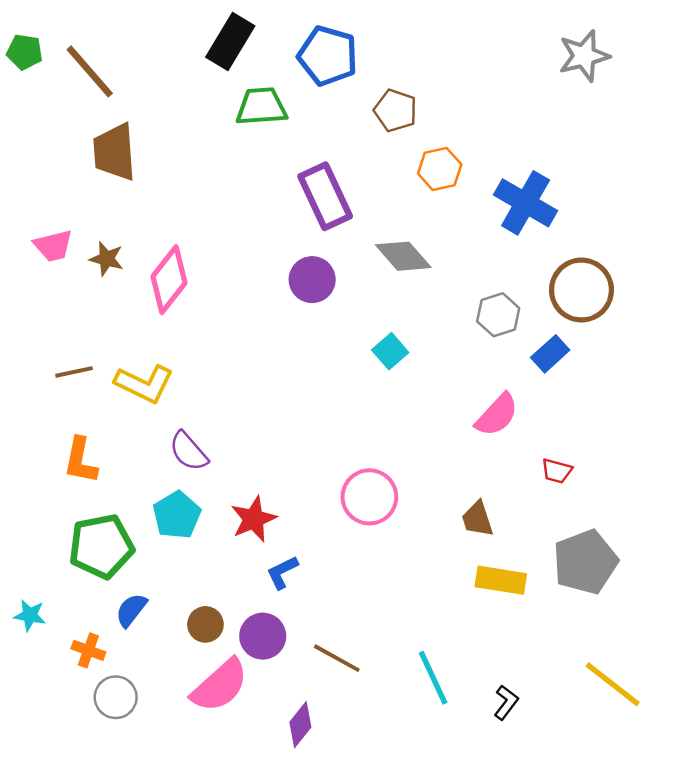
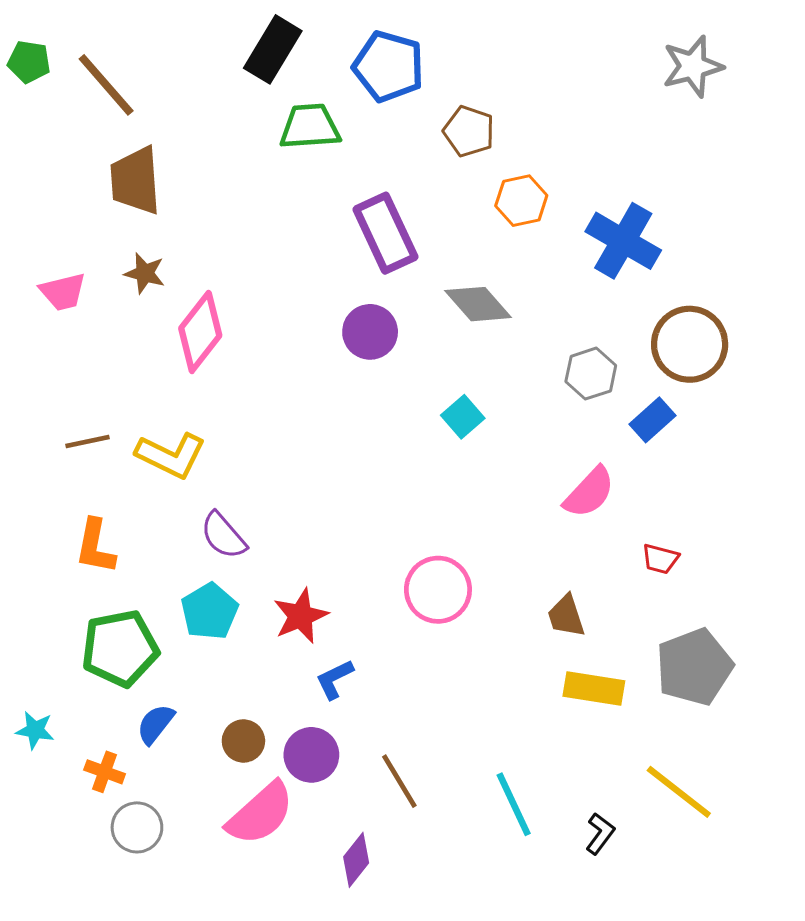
brown star: (107, 259) -> (145, 273), moved
brown line: (337, 658) -> (399, 781), turned 30
yellow line: (613, 684) -> (679, 792), moved

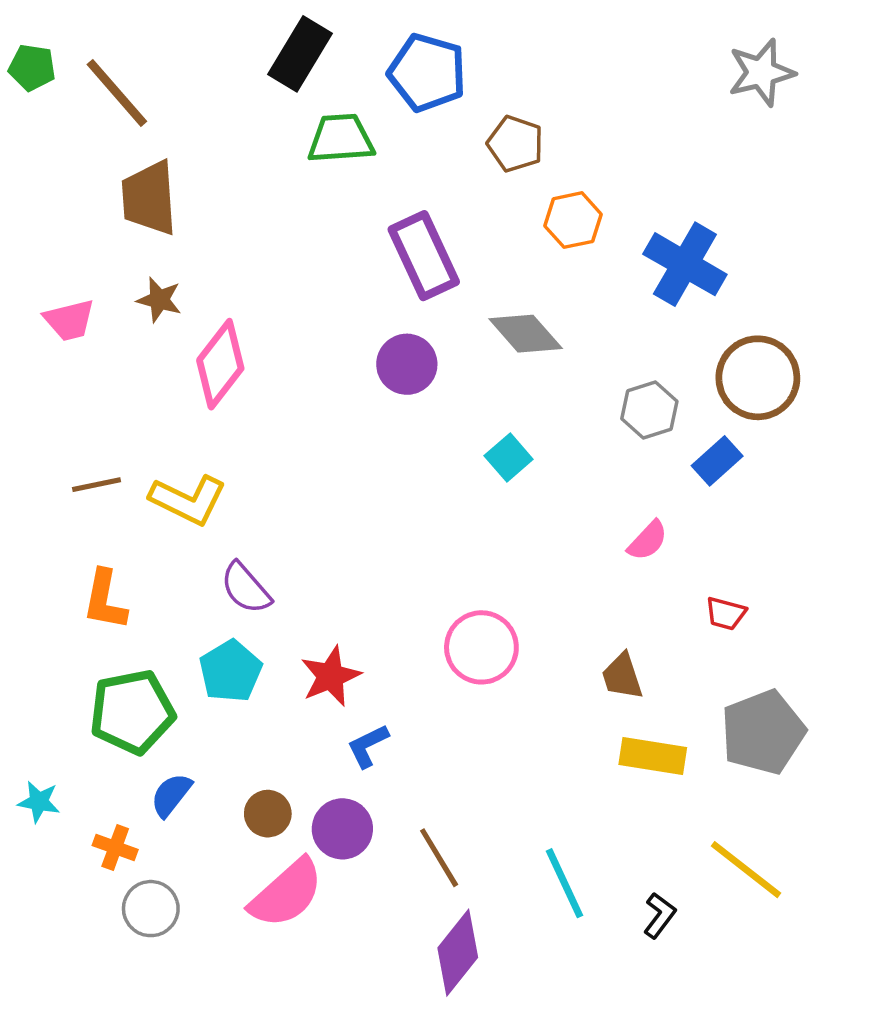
pink semicircle: (589, 492) -> (648, 541), size x0.7
purple diamond: (356, 860) -> (458, 953), moved, size x1.4

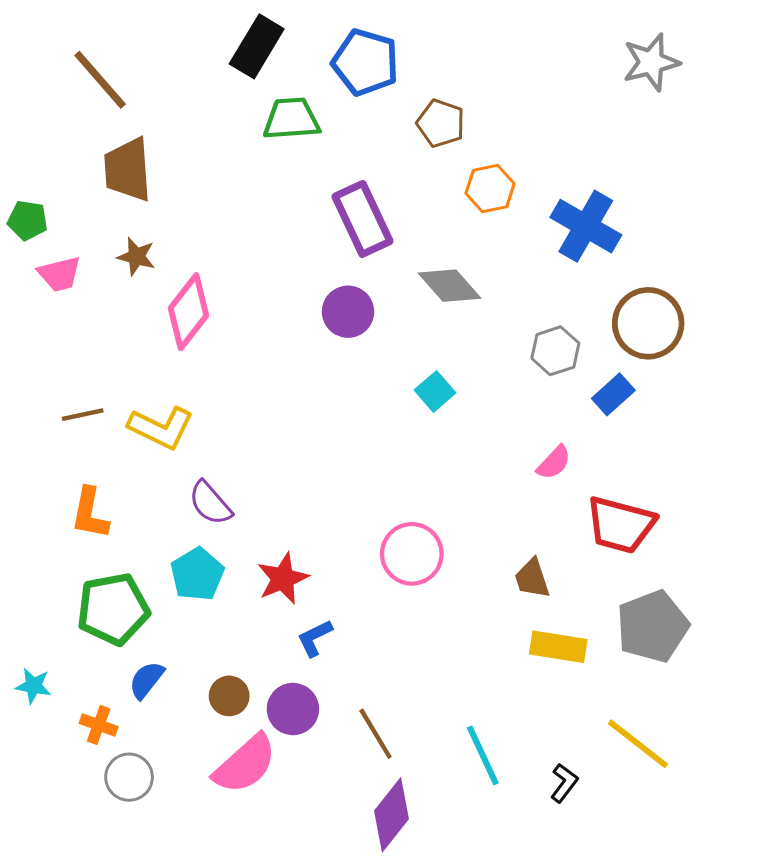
green pentagon: (32, 67) -> (28, 220), moved
red trapezoid: (726, 614) -> (621, 525), size x2.0

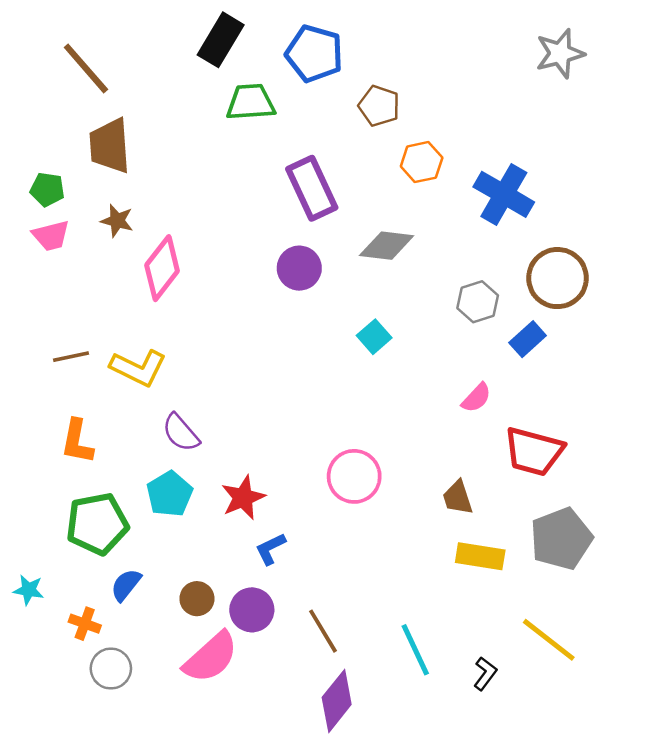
green pentagon: (28, 220) -> (47, 189), moved
gray diamond: (450, 286) -> (387, 246), turned -42

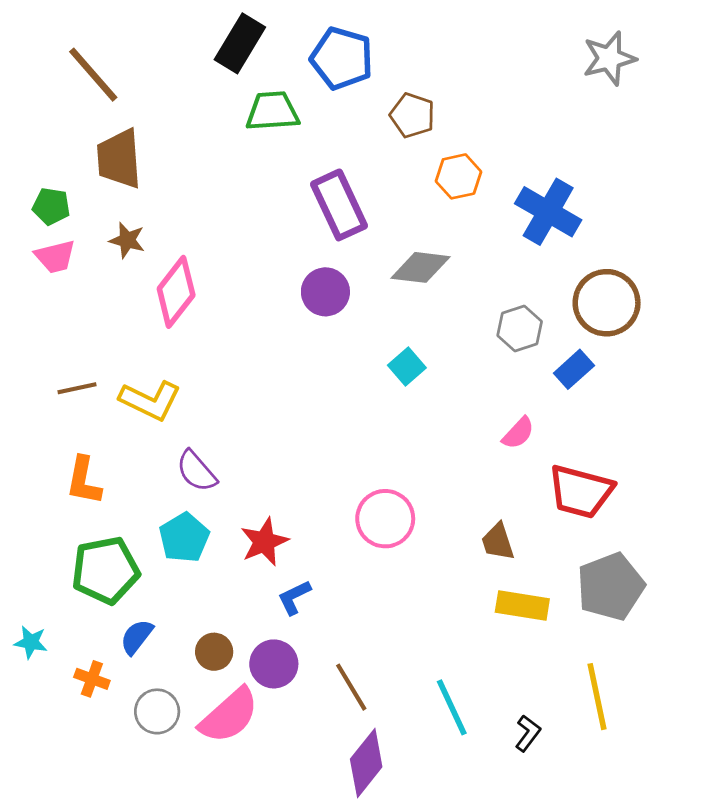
yellow line: (549, 640) -> (597, 697), turned 40
gray circle: (111, 669) -> (157, 711), moved

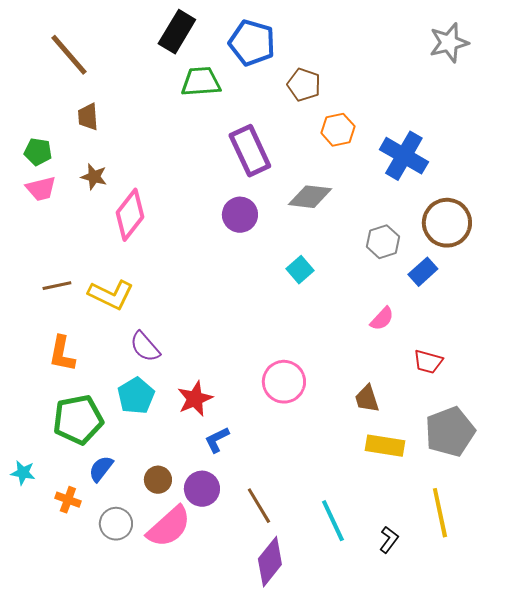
brown trapezoid: (119, 159) -> (88, 117), size x0.6
red trapezoid: (581, 491) -> (428, 362), size x0.6

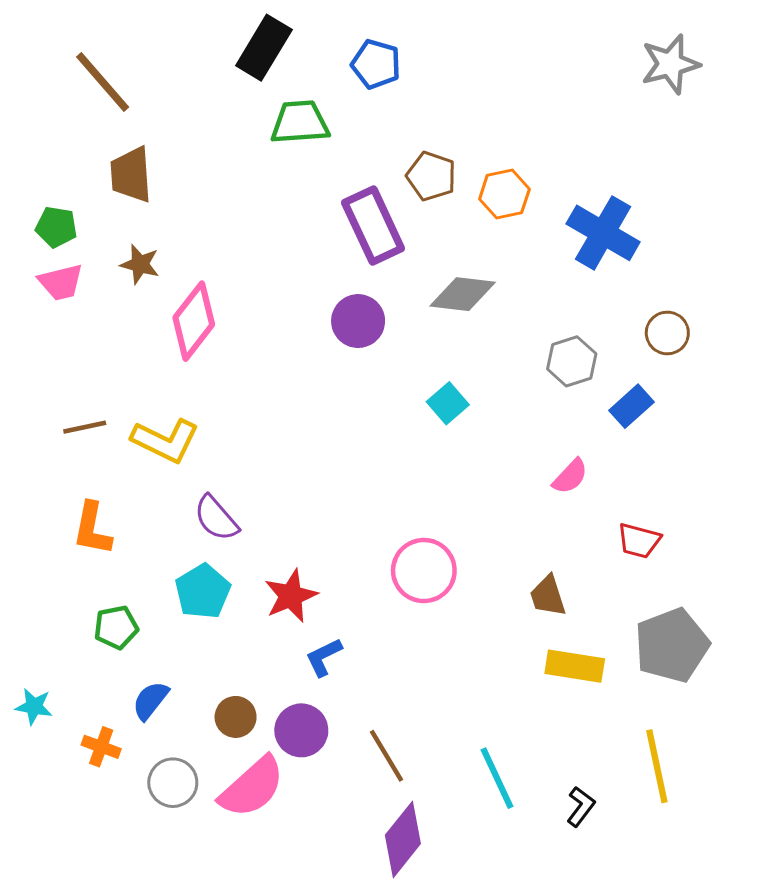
blue pentagon: (252, 43) -> (376, 64), size x0.7
brown pentagon: (304, 85) -> (431, 176), moved
brown trapezoid: (88, 117) -> (131, 175), size x1.4
brown circle: (447, 223) -> (667, 333), size x0.6
green pentagon: (78, 420) -> (116, 627), size x0.6

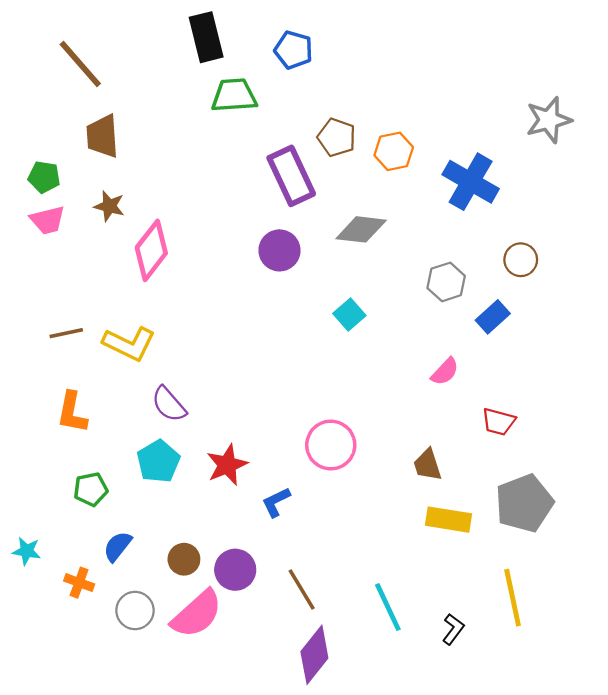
black rectangle: (264, 48) -> (206, 37), turned -45
gray star: (670, 64) -> (549, 120), moved
blue L-shape: (324, 657) -> (276, 502), moved

